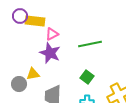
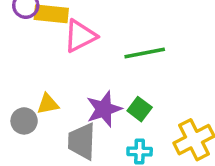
pink triangle: (52, 34) -> (80, 36), size x1.5
purple star: (50, 53) -> (104, 109), moved, turned 30

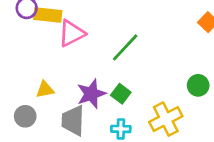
green line: (145, 53) -> (125, 47), turned -36
gray circle: (24, 121) -> (25, 116), moved

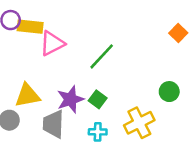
yellow triangle: (45, 90) -> (27, 95), size x1.5

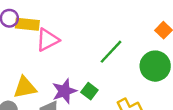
green line: (102, 56) -> (111, 52), moved
green circle: (169, 92) -> (155, 66), moved, size x1.6

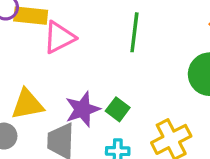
green line: (111, 52) -> (134, 32), moved, turned -36

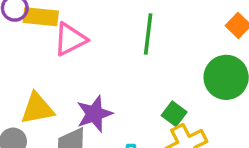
green square: (118, 109) -> (174, 114), moved

